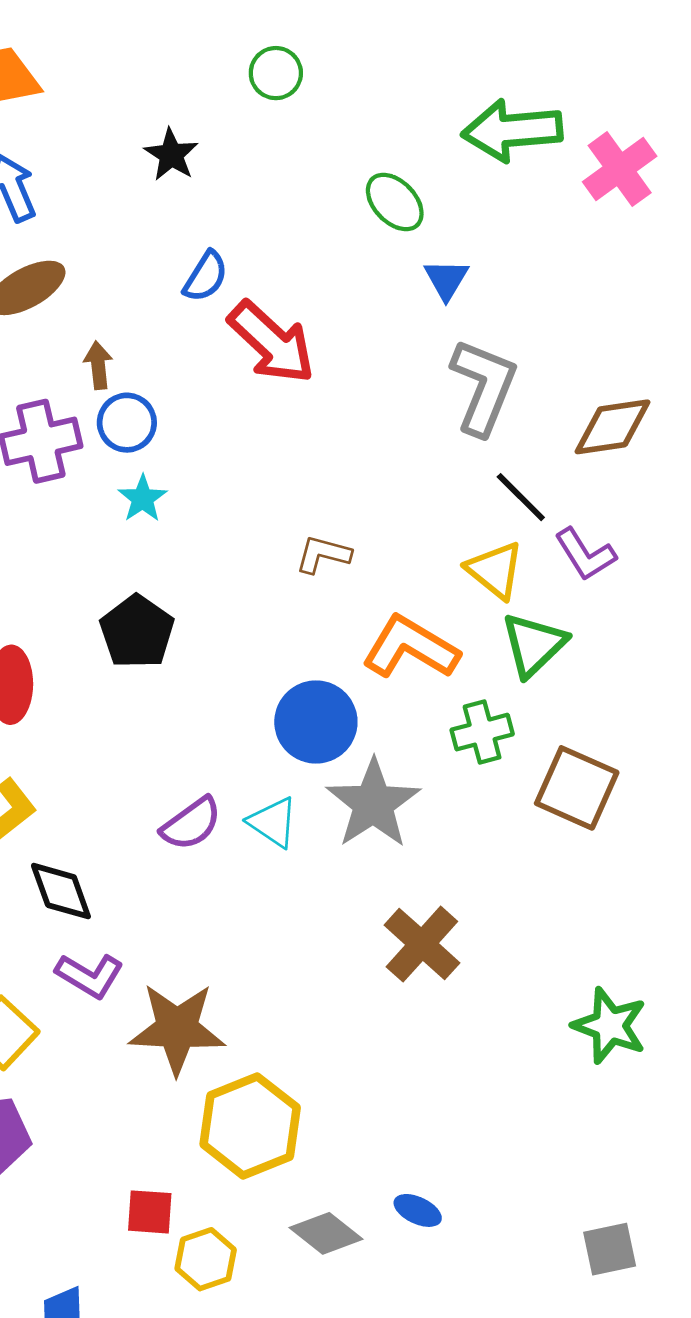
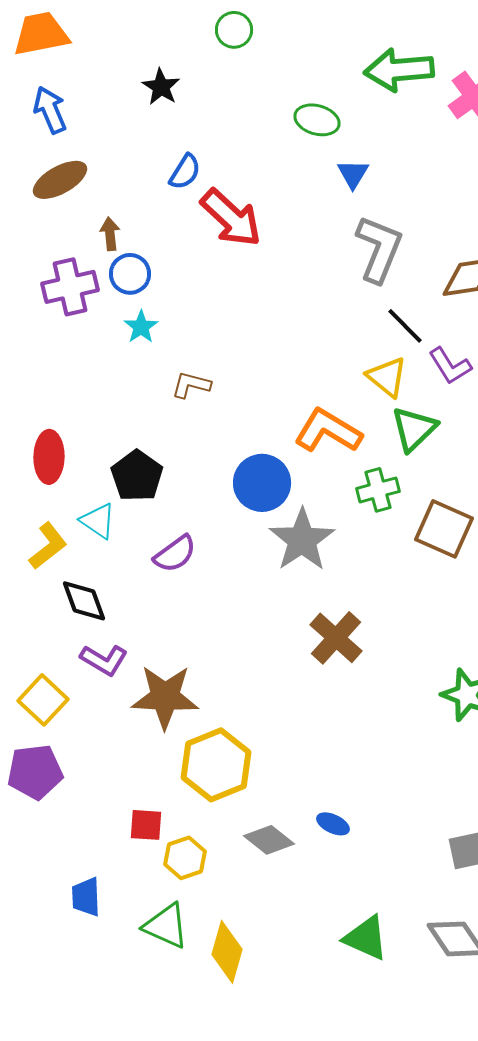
green ellipse: (395, 202) -> (317, 120), turned -30
brown L-shape: (323, 554) -> (191, 385), moved
black pentagon: (137, 632) -> (137, 476), moved
cyan triangle: (273, 822) -> (98, 521), moved

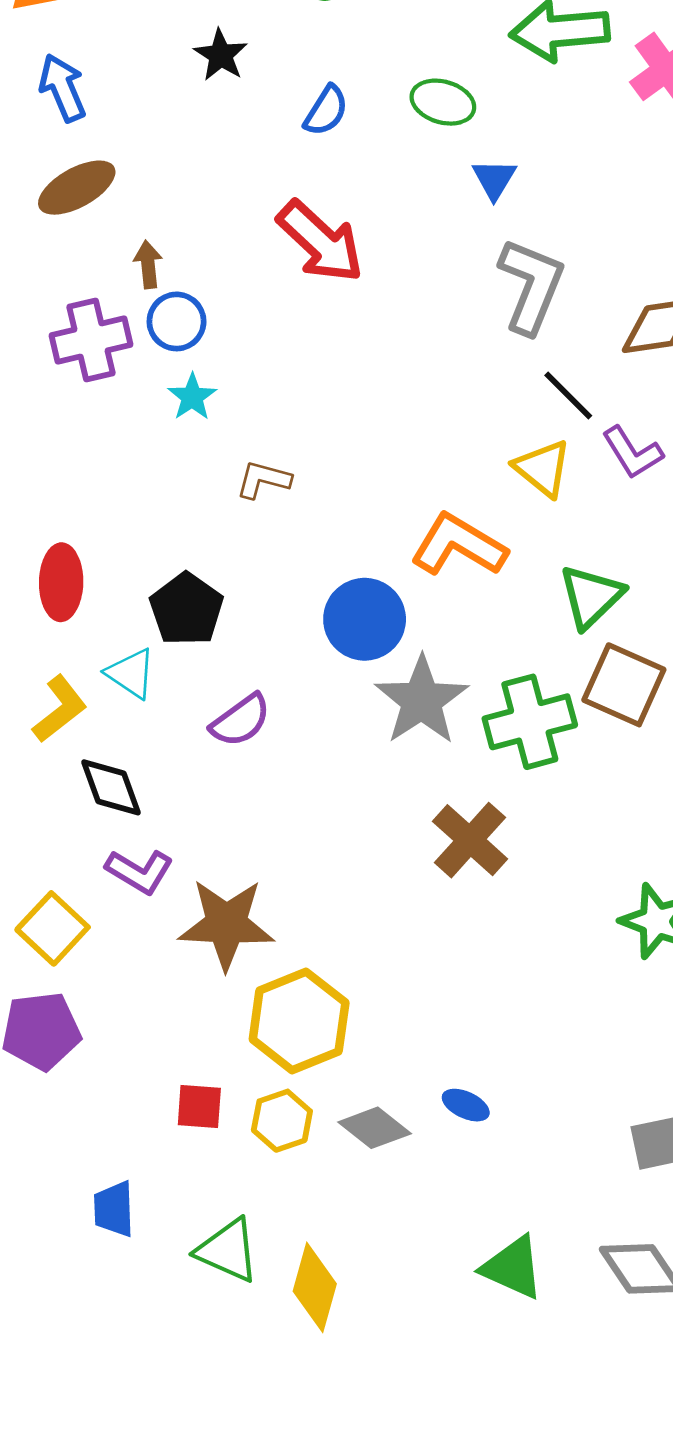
blue semicircle: (185, 172) -> (326, 111), moved
green triangle: (414, 429) -> (591, 596), moved
green cross: (378, 490) -> (530, 722), moved, size x1.5
yellow hexagon: (185, 858) -> (282, 1121), moved

